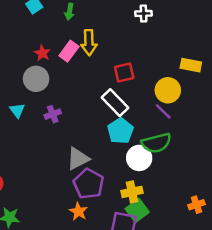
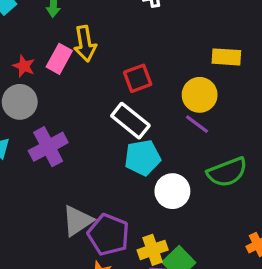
purple cross: (53, 114) -> (48, 147), size x1.6
cyan pentagon: (120, 131) -> (143, 158), turned 30
green semicircle: (156, 143) -> (227, 172), moved
gray triangle: (78, 159) -> (77, 221), moved
yellow cross: (132, 192) -> (153, 250), moved

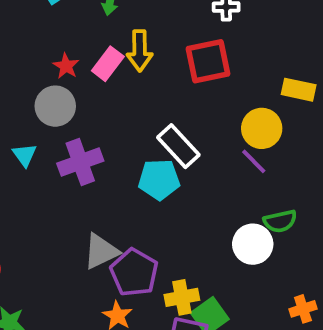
red square: (138, 78) -> (208, 61), moved, size x1.4
cyan pentagon: (143, 158) -> (159, 180), moved
green semicircle: (227, 172) -> (280, 221), size x0.7
white circle: (172, 191) -> (253, 244), moved

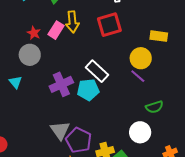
purple cross: (80, 162) -> (61, 84), moved
white circle: (253, 244) -> (140, 132), moved
gray triangle: (101, 251) -> (60, 130), turned -35

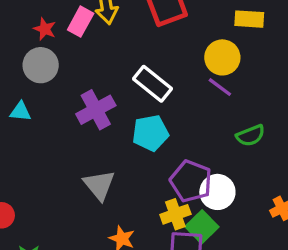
cyan triangle: (15, 82) -> (20, 112), turned -40
cyan pentagon: (88, 90) -> (150, 133), moved
white circle: (140, 132) -> (217, 192), moved
purple pentagon: (79, 140) -> (191, 181), moved

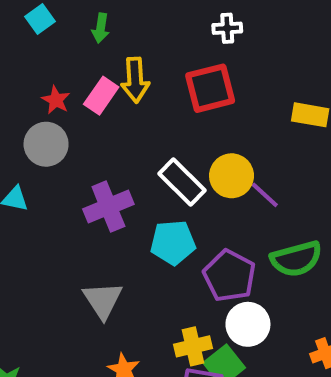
yellow circle: (222, 57) -> (232, 176), moved
green semicircle: (251, 135) -> (296, 259), size x1.4
purple pentagon: (191, 181) -> (229, 276), moved

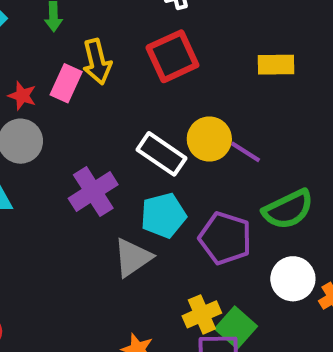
gray triangle: (103, 300) -> (133, 258), moved, turned 39
white circle: (248, 324) -> (293, 279), moved

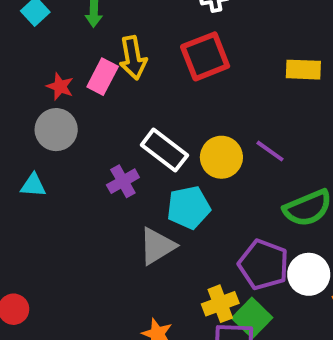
yellow circle: (209, 139) -> (221, 157), moved
white rectangle: (161, 154) -> (164, 150), moved
purple cross: (93, 191) -> (123, 181), size x0.7
purple pentagon: (225, 238) -> (263, 265), moved

